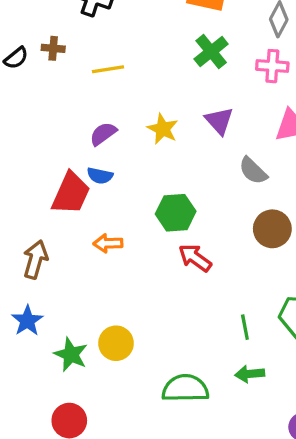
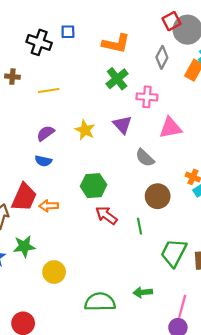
pink cross: (272, 66) -> (147, 97), moved
red trapezoid: (71, 193) -> (24, 197), moved
green line: (245, 327) -> (139, 226), moved
green star: (71, 355) -> (24, 246), moved, turned -30

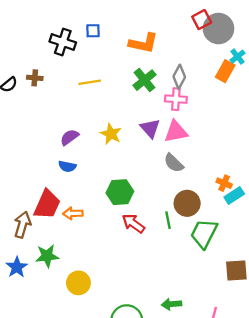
gray diamond: (162, 57) -> (179, 77), moved
yellow line: (49, 90) -> (90, 82), moved
pink triangle: (170, 128) -> (176, 132), moved
green line: (139, 226) -> (168, 220), moved
green trapezoid: (174, 253) -> (204, 234), moved

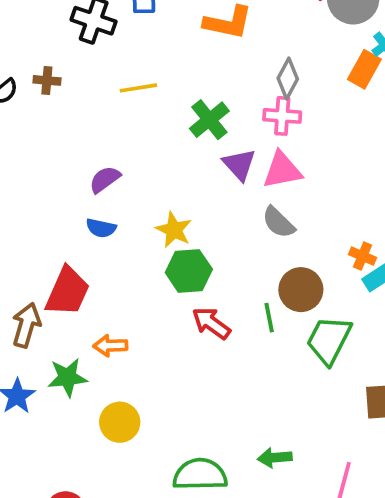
green cross: (145, 80) -> (209, 120), moved
yellow star: (111, 134) -> (174, 230), moved
orange arrow: (73, 213) -> (110, 346), moved

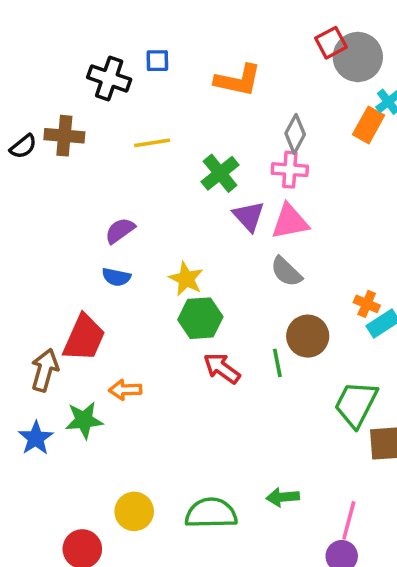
brown cross: (47, 80) -> (64, 136), size x1.5
green trapezoid: (329, 340) -> (356, 404), moved
yellow circle: (120, 422) -> (134, 511), moved

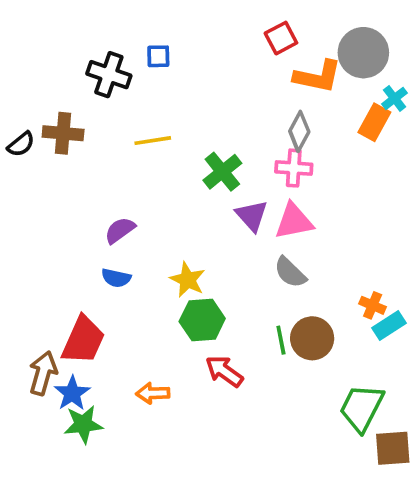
red square: (331, 43) -> (281, 38), moved
orange L-shape: (238, 80) -> (318, 76), moved
green line: (277, 363) -> (281, 340), moved
orange arrow: (125, 390) -> (153, 393), moved
blue star: (36, 438) -> (72, 393), moved

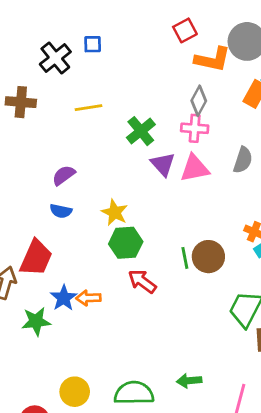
black cross: (109, 75) -> (55, 58), turned 32
gray semicircle: (290, 272) -> (243, 160), moved, turned -116
blue star: (72, 393) -> (64, 298), moved

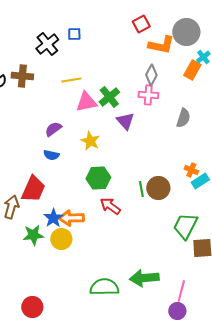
pink triangle: (195, 168) -> (86, 102), moved
yellow star: (115, 212) -> (90, 141), moved
orange arrow: (88, 298) -> (71, 218), size x1.4
green arrow: (189, 381) -> (144, 278), size x1.6
yellow circle: (75, 392) -> (61, 239), moved

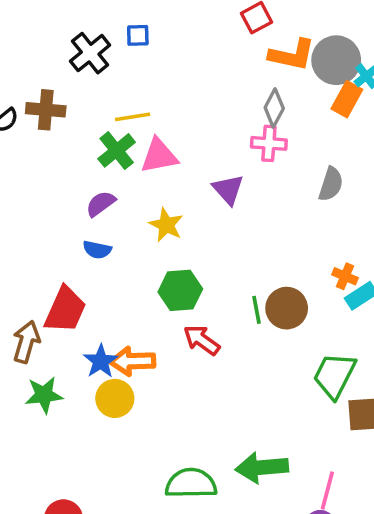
gray circle: (186, 32) -> (336, 60), moved
green cross: (109, 97) -> (117, 150), moved
green star: (33, 235) -> (44, 395), moved

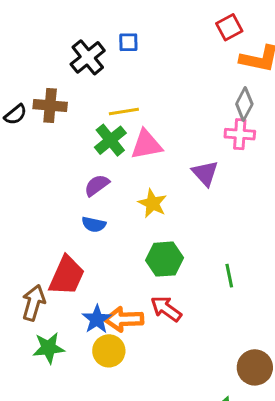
brown circle: (287, 308) -> (255, 367), moved
red arrow: (202, 340) -> (166, 309), moved

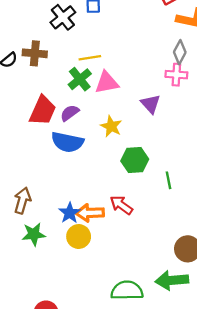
blue semicircle: (94, 224) -> (67, 142), size x1.8
green hexagon: (165, 259) -> (135, 160), moved
red trapezoid: (67, 276) -> (43, 111), moved

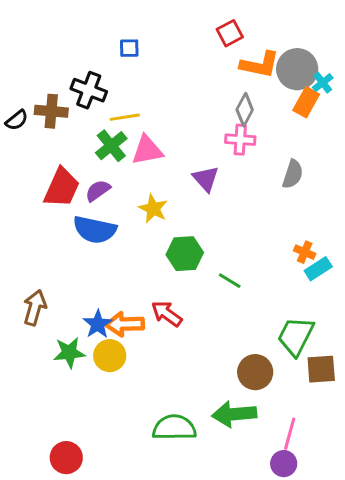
black cross: (63, 17) -> (89, 90), moved, turned -30
green line: (169, 180) -> (230, 281), turned -48
green star: (34, 234) -> (69, 353), moved

